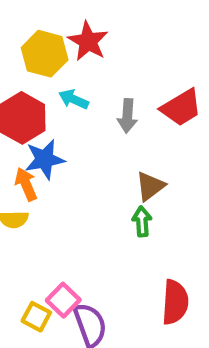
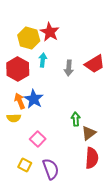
cyan arrow: (74, 99) -> (43, 60), turned 72
blue star: (45, 159) -> (34, 99), moved, turned -30
brown triangle: (150, 186) -> (89, 133), moved
pink square: (63, 300) -> (38, 139), moved

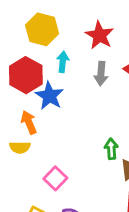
red star: (50, 32) -> (100, 35), moved
blue star: (34, 99) -> (49, 96), moved

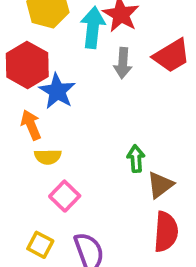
cyan arrow: (63, 62) -> (93, 27), moved, size x1.5
yellow semicircle: (20, 147) -> (48, 157), moved

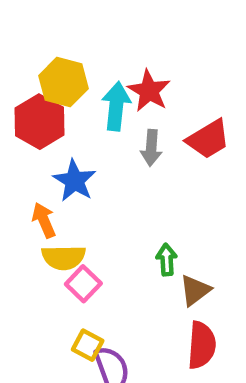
red hexagon: (27, 65) -> (39, 122), moved
yellow semicircle: (48, 157) -> (64, 257), size x1.4
pink square: (65, 196) -> (83, 284), moved
yellow square: (40, 245) -> (88, 345), moved

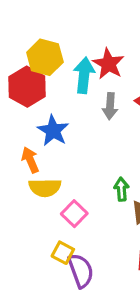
pink square: (83, 284) -> (74, 214), moved

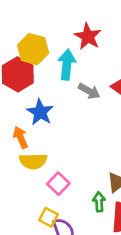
red star: (108, 64) -> (88, 36), moved
gray arrow: (110, 106) -> (89, 91), turned -65
green arrow: (121, 189) -> (99, 202), moved

